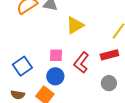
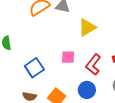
blue circle: (55, 76) -> (87, 90), moved

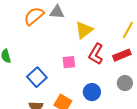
red L-shape: (93, 65) -> (96, 54), moved

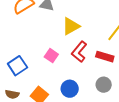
red rectangle: (122, 55) -> (105, 57), turned 30
pink square: (69, 62) -> (51, 56), turned 32

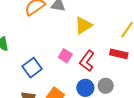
red L-shape: (79, 52) -> (87, 61), moved
gray circle: (104, 85) -> (106, 86), moved

